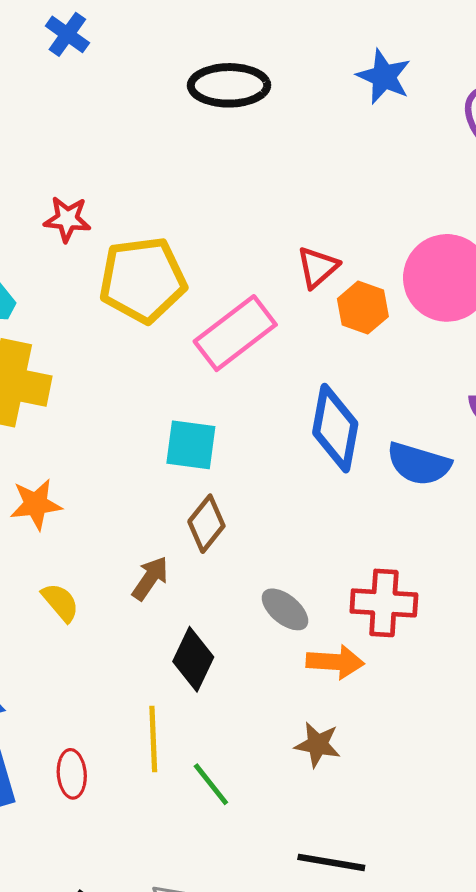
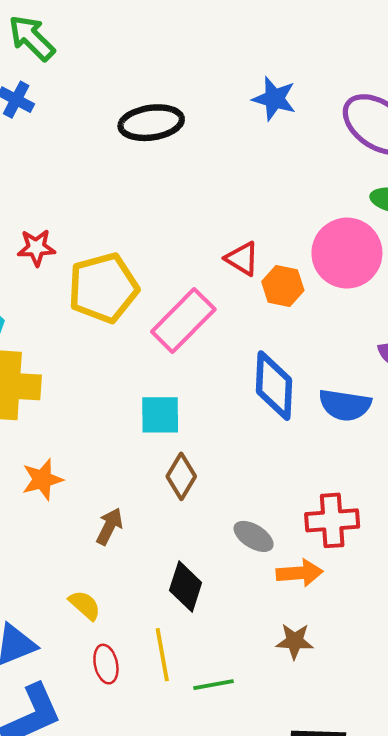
red triangle: (318, 267) -> (242, 259), turned -39
brown arrow: (150, 578) -> (109, 526), moved
yellow semicircle: (60, 602) -> (85, 605), moved
red ellipse: (72, 774) -> (106, 664), moved
green line: (211, 784) -> (213, 685), turned -54

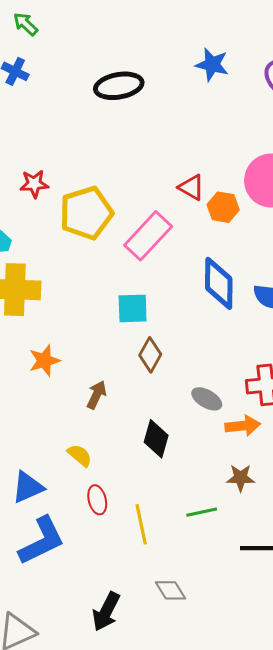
green arrow: (32, 38) -> (26, 24), size x0.7
yellow line: (162, 655) -> (141, 524), moved
green line: (213, 685) -> (202, 512), moved

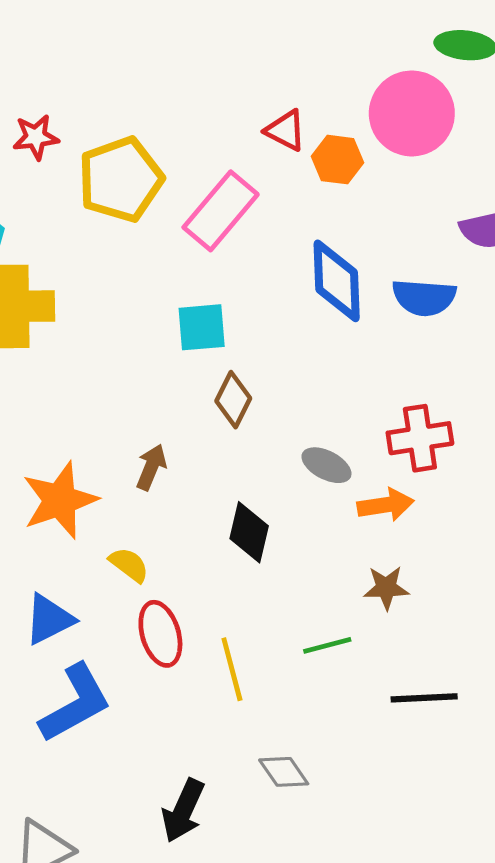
orange star: (44, 361) -> (60, 500), moved, size x1.5
red ellipse: (97, 500) -> (160, 634), size x1.4

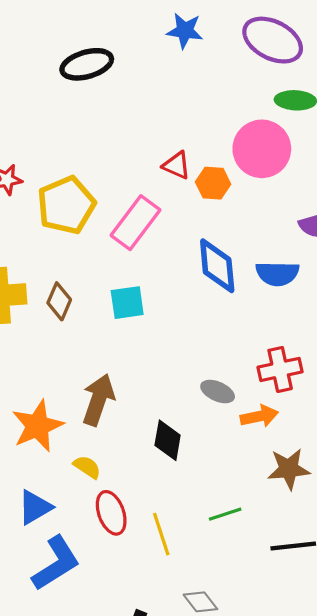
brown diamond: (233, 400) -> (59, 301), moved
brown arrow: (151, 467) -> (98, 400), size x1.6
brown star: (386, 588) -> (289, 469), moved, size x1.4

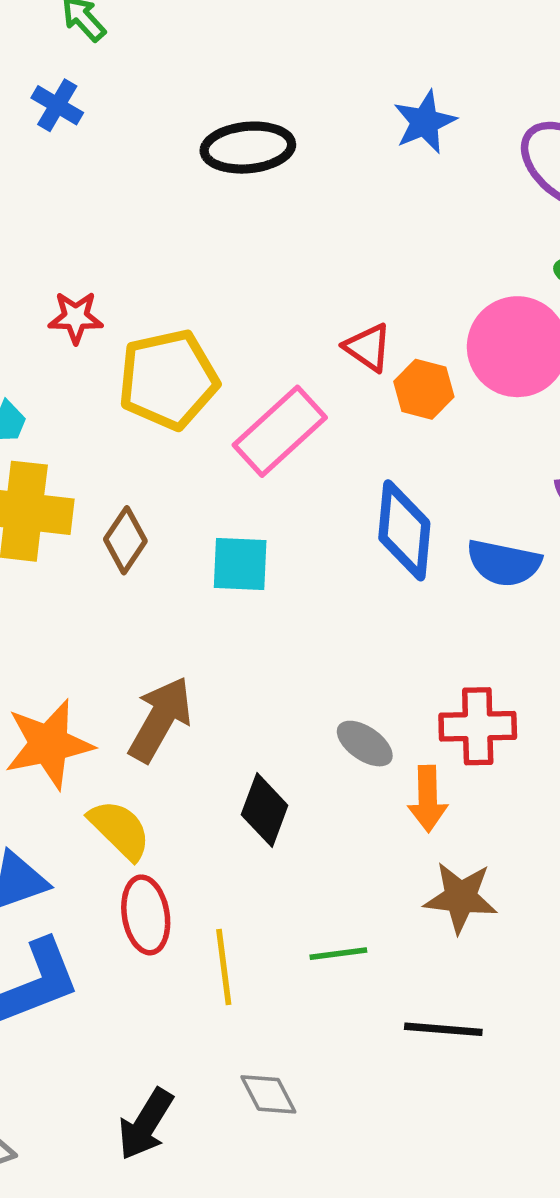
blue star: (185, 31) -> (425, 122), turned 30
orange arrow: (259, 416) -> (428, 799), turned 90
yellow semicircle: (87, 467) -> (120, 830), size x1.4

